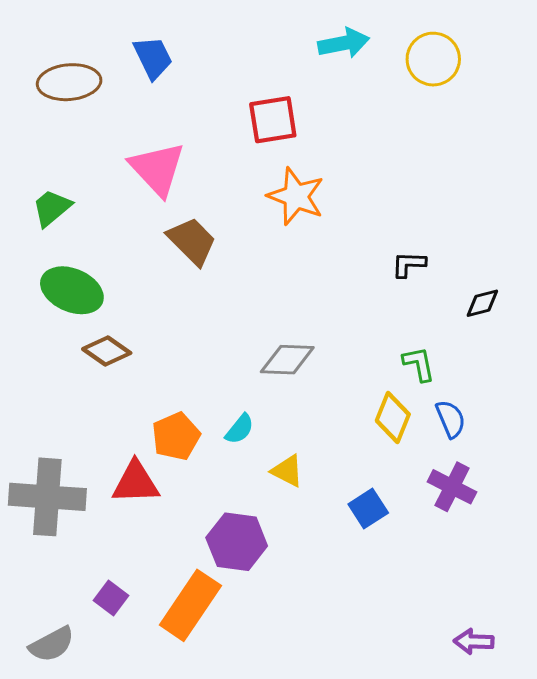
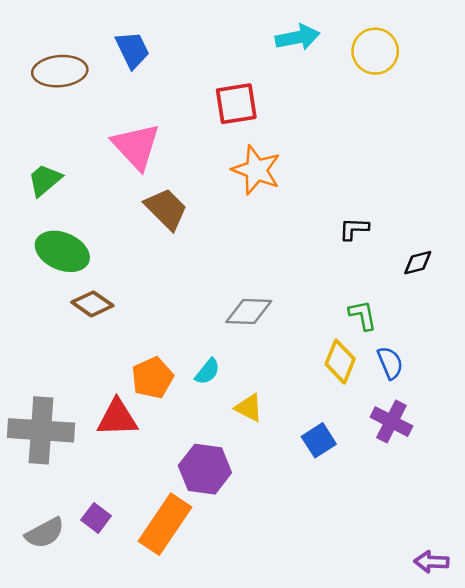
purple arrow: (474, 641) -> (431, 562), moved
gray semicircle: (52, 644) -> (45, 533), moved

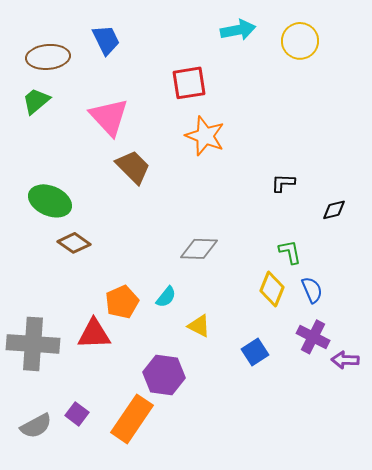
green trapezoid: (45, 180) -> (36, 101), moved
purple arrow: (431, 562) -> (345, 360), moved

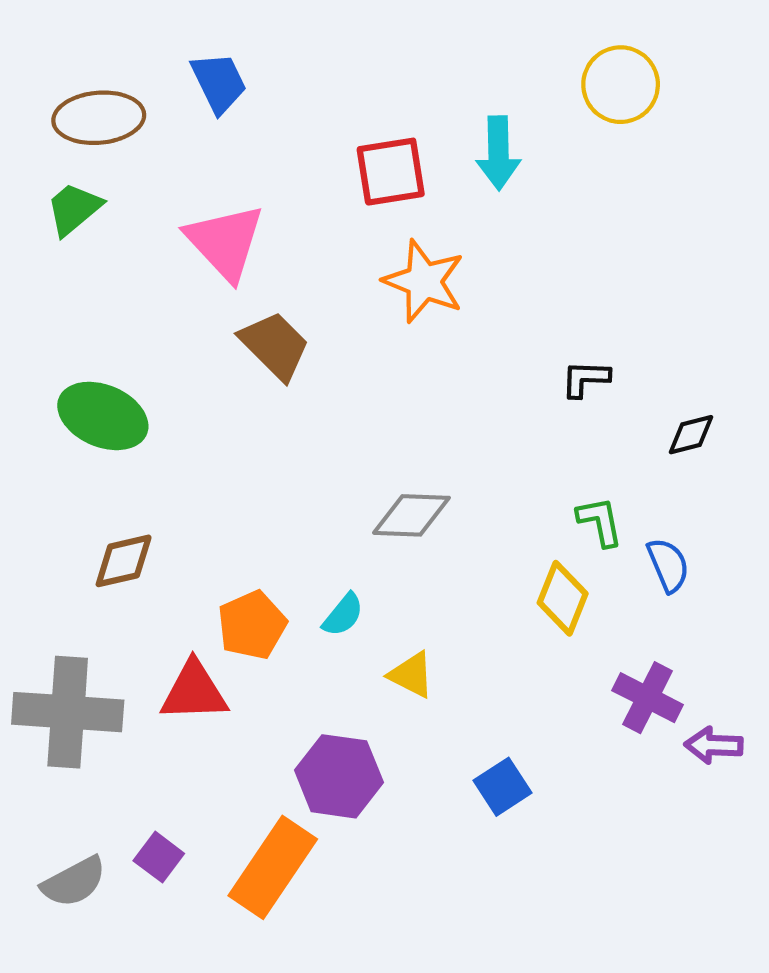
cyan arrow: (238, 30) -> (498, 153), moved, turned 100
brown diamond: (74, 243) -> (124, 561), moved, turned -48
blue semicircle: (312, 290) -> (668, 565), moved
blue square: (255, 352) -> (503, 787), moved

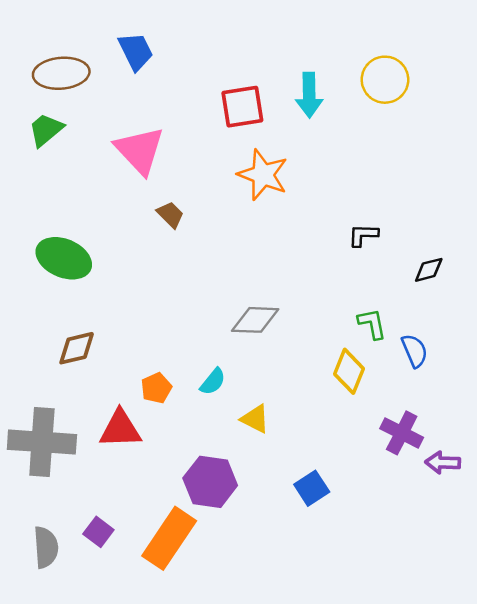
yellow circle: (621, 85) -> (385, 80), moved
brown trapezoid: (275, 346) -> (170, 215), size x0.6
orange pentagon: (252, 625) -> (156, 388), size x0.7
gray semicircle: (74, 882) -> (46, 547), turned -66

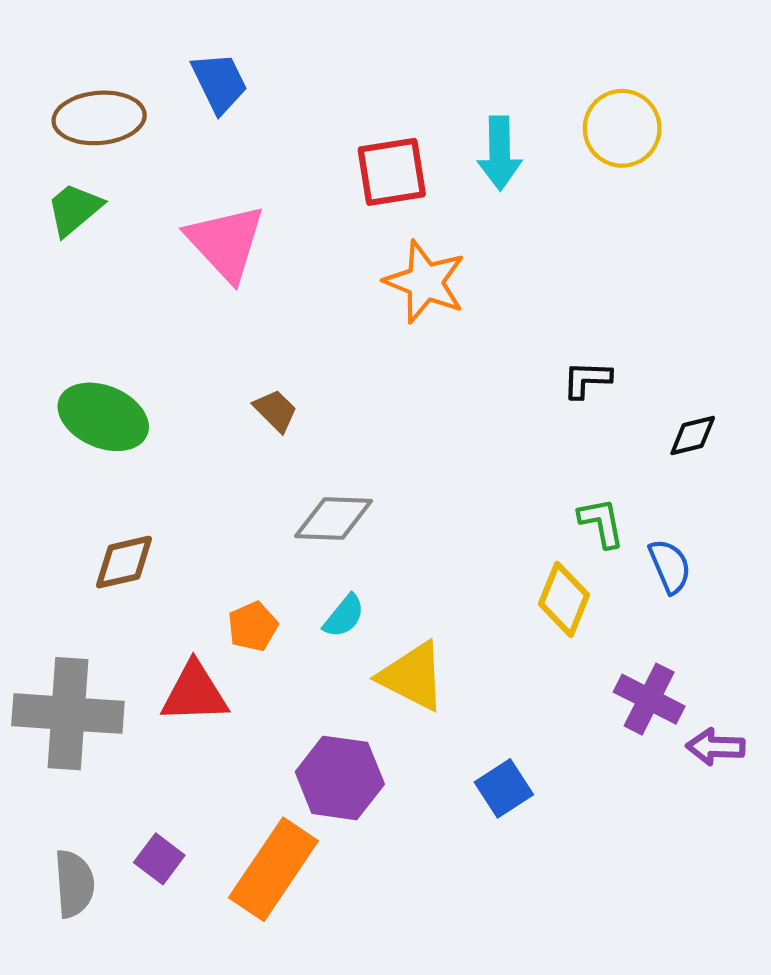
brown trapezoid: (170, 215) -> (275, 411), moved
gray diamond: (255, 320) -> (334, 519), moved
yellow triangle: (255, 419) -> (412, 676), size x1.5

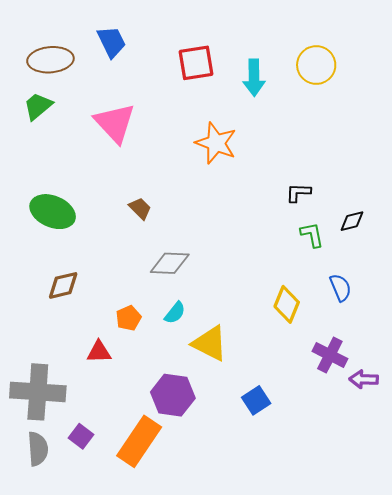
red square: (392, 172) -> (196, 63), moved
green L-shape: (601, 523) -> (312, 235), moved
red triangle: (195, 693) -> (99, 352), size x0.7
gray cross: (68, 714) -> (38, 392), moved

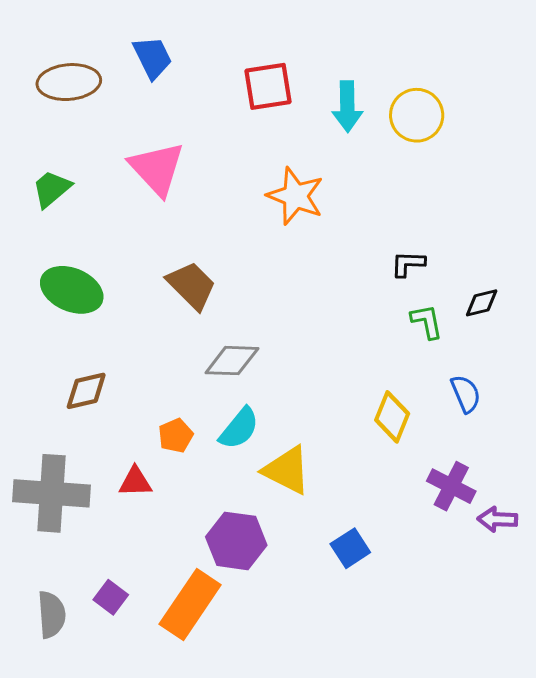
yellow circle: (316, 65) -> (417, 115), moved
green trapezoid: (38, 106) -> (52, 189), moved
brown trapezoid: (140, 208) -> (192, 286), size x1.6
cyan semicircle: (175, 313) -> (239, 428), size x1.4
gray cross: (38, 392) -> (52, 493), moved

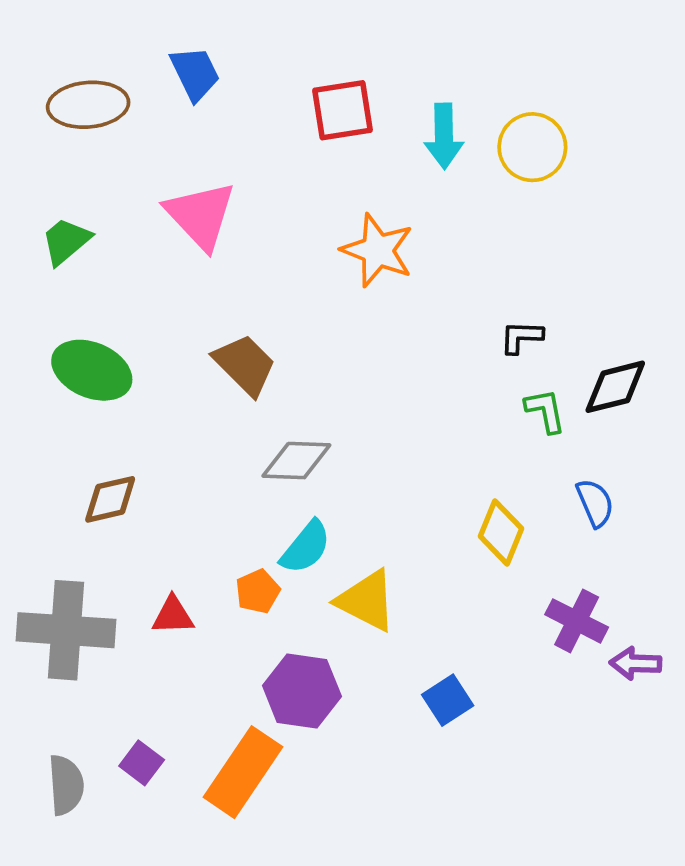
black diamond: (482, 303) -> (615, 387), size x1.5
orange pentagon: (176, 436) -> (258, 591), moved

